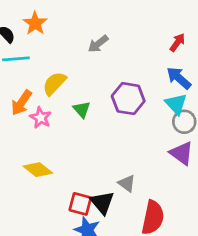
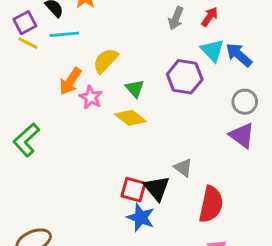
red arrow: (177, 42) -> (210, 17), moved
gray arrow: (98, 44) -> (176, 18), moved, turned -30
cyan triangle: (176, 104) -> (212, 50), moved
yellow diamond: (38, 170) -> (130, 118), moved

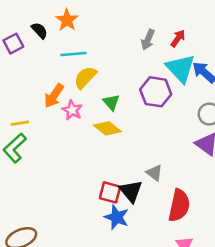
cyan line: (64, 34) -> (73, 54), moved
yellow line: (28, 43) -> (20, 123), moved, turned -36
cyan triangle: (212, 50) -> (181, 68), size x1.4

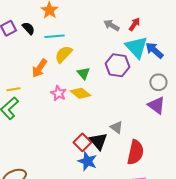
black semicircle: (39, 30) -> (28, 28), moved
gray arrow: (148, 40) -> (111, 25), turned 98
pink star: (72, 110) -> (58, 93), moved
red square: (110, 192) -> (82, 142), turned 30

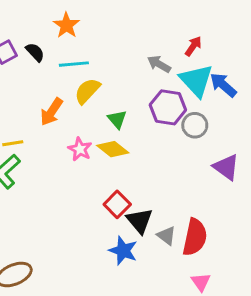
gray arrow: (111, 25) -> (159, 64), moved
gray circle: (158, 82) -> (195, 125), moved
gray triangle: (116, 127) -> (166, 236), moved
red square: (82, 142) -> (117, 204), moved

